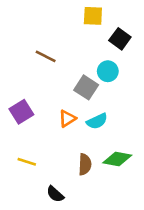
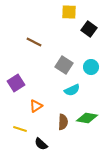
cyan circle: (108, 71) -> (91, 67), moved
orange triangle: (67, 119) -> (36, 106), moved
yellow line: (27, 162) -> (20, 129), moved

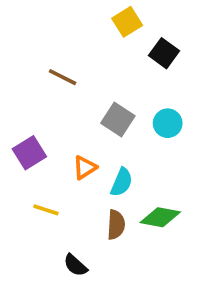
yellow square: (69, 12) -> (127, 22), turned -35
cyan semicircle: (72, 90) -> (122, 182), moved, turned -42
orange triangle: (36, 106) -> (85, 167), moved
yellow line: (20, 129) -> (46, 210), moved

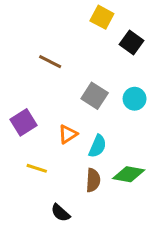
yellow square: (127, 22) -> (102, 17), turned -30

